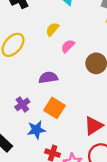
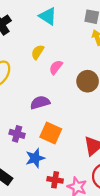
purple cross: (22, 104) -> (17, 134), turned -32

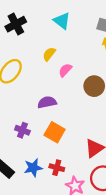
blue star: (35, 158) -> (33, 168), moved
red cross: (55, 180) -> (57, 168), moved

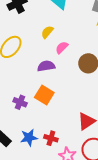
purple semicircle: (47, 102) -> (46, 66), moved
orange square: (55, 132) -> (44, 95), moved

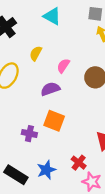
yellow semicircle: (47, 32) -> (36, 53), moved
red cross: (51, 138) -> (79, 163), moved, turned 32

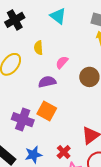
yellow semicircle: (36, 53) -> (38, 48), turned -40
purple cross: (29, 134) -> (23, 120), size x1.5

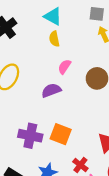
yellow semicircle: (38, 48) -> (54, 39), moved
orange square: (47, 111) -> (61, 134), moved

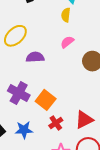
purple semicircle: (51, 90) -> (35, 57), moved
red cross: (80, 165) -> (56, 123), moved

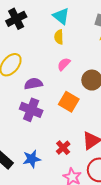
purple cross: (19, 93) -> (31, 110), moved
orange square: (46, 100) -> (69, 102), moved

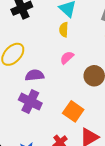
orange square: (69, 102) -> (73, 111), moved

